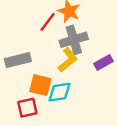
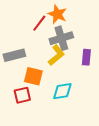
purple rectangle: (103, 62) -> (86, 57), turned -56
cyan diamond: (59, 92) -> (62, 91), moved

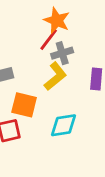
red line: (39, 23) -> (49, 39), moved
gray cross: (61, 38) -> (62, 53), size x0.7

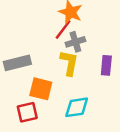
yellow L-shape: (55, 76) -> (69, 63), turned -40

